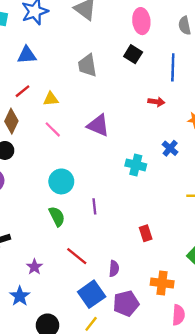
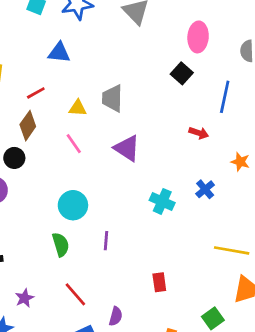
gray trapezoid: (87, 65) -> (112, 98), moved
red line: (22, 91) -> (36, 93), moved

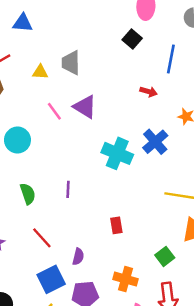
pink line: (74, 144) -> (54, 111), moved
blue cross: (205, 189) -> (155, 142), size x1.5
cyan cross: (162, 201) -> (117, 153), size x1.4
cyan circle: (73, 205) -> (17, 140), moved

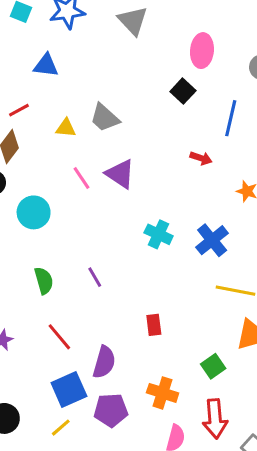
gray trapezoid: (71, 63) -> (105, 118), turned -50
blue cross: (155, 142) -> (212, 240), moved
cyan cross: (117, 153) -> (159, 234), size x0.7
purple line: (68, 189) -> (95, 277), turned -35
purple semicircle: (78, 257) -> (104, 362), size x1.5

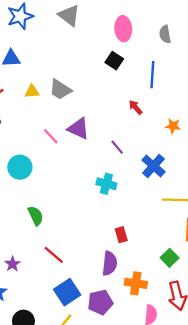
yellow triangle: (66, 128) -> (32, 92), moved
red arrow: (201, 158) -> (136, 107), turned -140
cyan cross: (159, 234) -> (106, 184), moved
purple line: (95, 277) -> (117, 147), moved
purple semicircle: (104, 362) -> (110, 263), moved

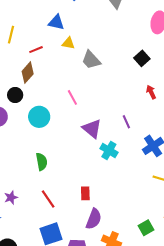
black square: (114, 61) -> (142, 58), moved
yellow triangle: (32, 92) -> (68, 43), moved
purple triangle: (78, 129) -> (92, 129), moved
red rectangle: (121, 235) -> (85, 193), moved

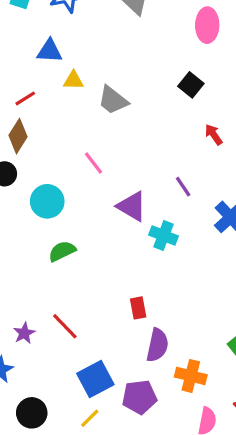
green semicircle: (42, 162) -> (62, 251), moved, turned -96
red line: (48, 199) -> (65, 326), moved

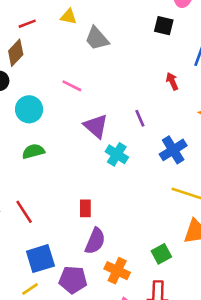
black square: (191, 85) -> (164, 26), moved, turned -36
pink line: (94, 163) -> (72, 86), turned -36

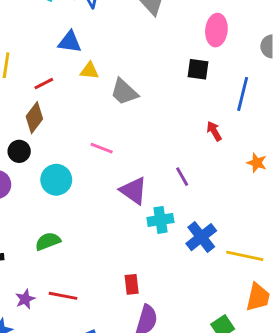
blue cross: (173, 150) -> (201, 237), moved
green semicircle: (33, 151) -> (48, 241), moved
cyan cross: (117, 154) -> (160, 220), turned -35
red line: (24, 212) -> (63, 296), turned -40

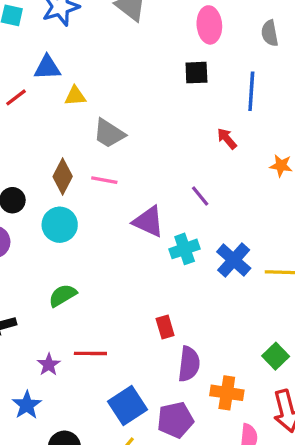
red line: (44, 84) -> (16, 97), moved
gray trapezoid: (124, 92) -> (109, 133), moved
brown diamond: (34, 118) -> (63, 177), moved

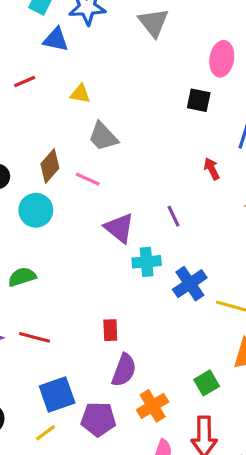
blue triangle: (47, 68) -> (56, 40), moved
orange cross: (227, 393) -> (153, 406), turned 36

